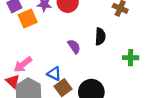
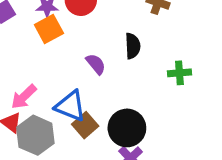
orange square: (28, 18) -> (49, 29), moved
blue triangle: (54, 74) -> (70, 106), size x1.5

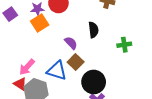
brown square: (85, 125) -> (76, 62), moved

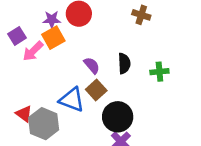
purple square: (10, 14) -> (17, 36), moved
black semicircle: (93, 30) -> (124, 63), moved
pink arrow: (27, 67) -> (33, 51), moved

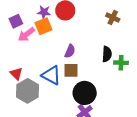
black semicircle: (124, 63) -> (107, 54), moved
purple semicircle: (92, 65) -> (70, 51), turned 56
brown square: (96, 90) -> (71, 70), turned 35
red triangle: (24, 114) -> (16, 74), moved

